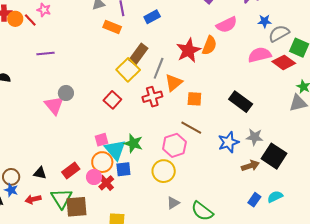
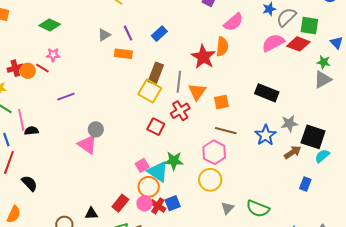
red square: (112, 100) -> (156, 127), moved
blue square: (123, 169) -> (173, 203), moved
cyan semicircle: (275, 197) -> (322, 156), moved

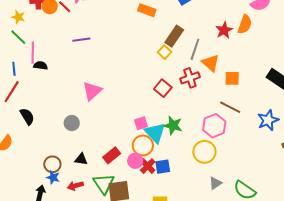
red star: (203, 57) -> (224, 30), size x0.7
yellow square: (150, 91) -> (165, 52), size x0.6
orange triangle: (197, 92) -> (211, 63), turned -36
gray circle: (96, 129) -> (72, 123), moved
pink triangle: (87, 144) -> (92, 91), turned 30

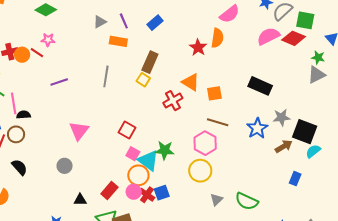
gray line: (195, 49) -> (106, 76), moved
red square: (163, 88) -> (127, 130), moved
pink square: (141, 123) -> (133, 154), turned -32
brown circle: (52, 164) -> (16, 134), moved

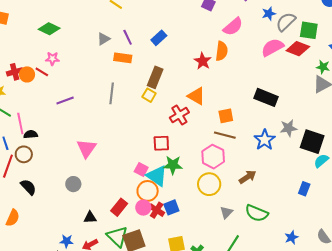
orange square: (214, 93) -> (226, 116), moved
red square: (127, 130) -> (161, 143), moved, turned -30
brown arrow: (284, 146) -> (248, 177), moved

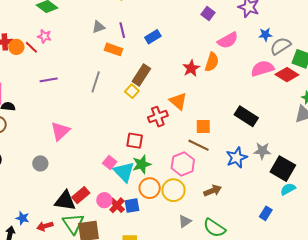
green star: (173, 165) -> (142, 164), turned -30
orange circle: (148, 191) -> (150, 188), moved
black triangle: (90, 217) -> (65, 201), moved, size x1.6

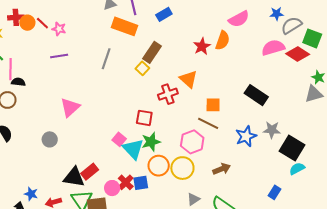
pink star: (44, 36) -> (59, 29), moved
orange rectangle: (114, 49) -> (124, 26), size x1.4
pink circle: (104, 200) -> (112, 188), moved

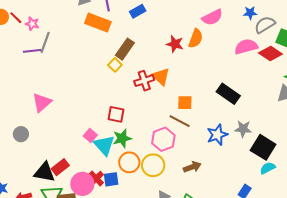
red star: (202, 46) -> (175, 44), turned -30
gray line: (106, 59) -> (45, 42), moved
red cross: (168, 94) -> (144, 81), moved
pink circle: (112, 188) -> (82, 184), size x1.5

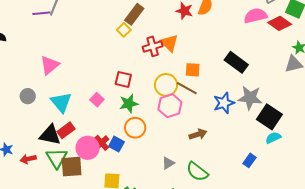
gray star: (243, 129) -> (250, 98), size x1.4
cyan triangle: (104, 145) -> (61, 102), moved
yellow circle: (153, 165) -> (166, 85), moved
blue square: (111, 179) -> (116, 144), turned 35

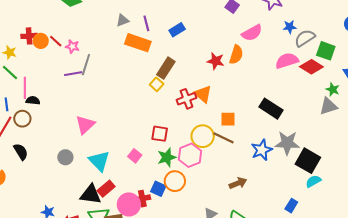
pink hexagon: (170, 106) -> (190, 155), moved
red cross: (101, 143) -> (142, 199), turned 35
blue square: (116, 144) -> (158, 189), moved

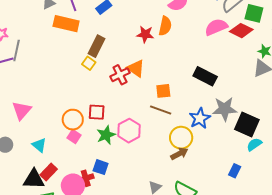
yellow circle: (203, 136) -> (181, 138), moved
cyan triangle: (99, 161) -> (39, 145), size x0.7
orange circle: (175, 181) -> (73, 120), moved

